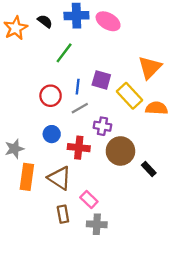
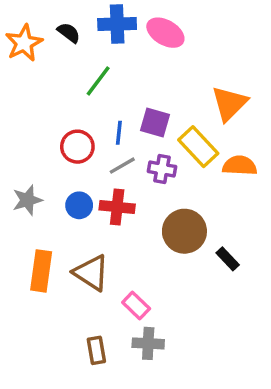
purple cross: (102, 126) -> (162, 169), moved
red cross: (79, 148) -> (117, 207), moved
gray star: (14, 149) -> (27, 200), moved
brown rectangle: (63, 214) -> (96, 350), moved

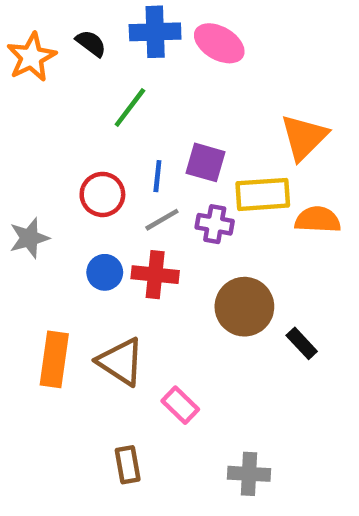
yellow rectangle: (198, 147) -> (263, 194), turned -51
gray star: (27, 200) -> (29, 238), moved
gray cross: (148, 343) -> (249, 474), moved

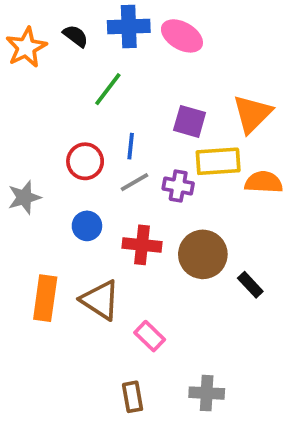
purple square: (205, 162) -> (190, 121), moved
red cross: (155, 275) -> (142, 245), moved
brown rectangle: (128, 465) -> (133, 397), moved

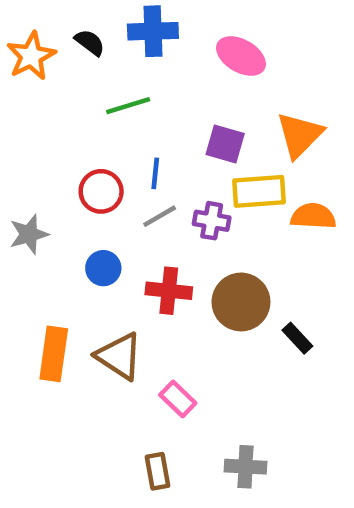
pink ellipse: (182, 36) -> (241, 56), moved
green line: (108, 89) -> (128, 106), turned 36

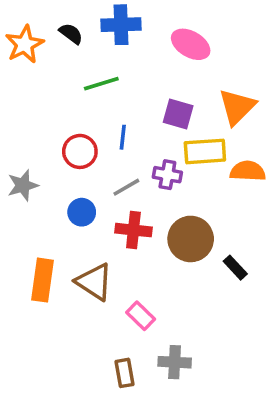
gray line: (160, 216) -> (126, 187), moved
gray cross: (245, 467) -> (175, 362), moved

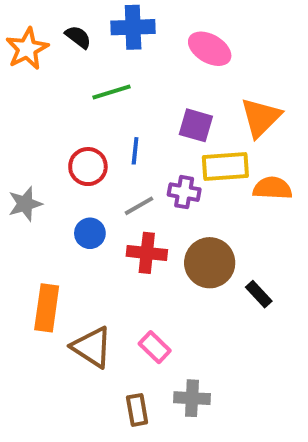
brown triangle: (94, 282) -> (92, 347), moved

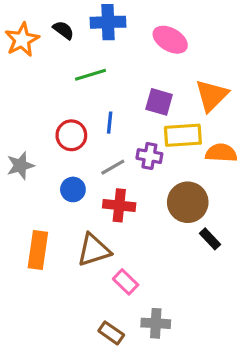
brown circle: (210, 263) -> (188, 202), moved
brown triangle: (92, 347) -> (94, 250), moved, turned -51
brown rectangle: (137, 410) -> (111, 333), turned -45

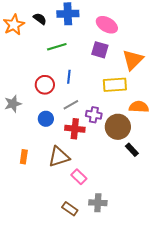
purple square: (159, 102) -> (100, 50), moved
orange semicircle: (221, 153) -> (139, 107), moved
purple cross: (149, 156) -> (94, 115), moved
orange rectangle: (38, 250) -> (24, 157), size x0.6

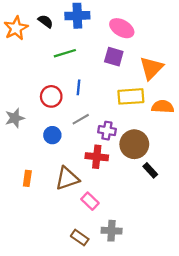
orange semicircle: (139, 107) -> (163, 107), moved
red cross: (75, 129) -> (97, 157), moved

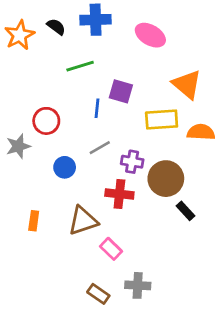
purple square: (114, 57) -> (121, 91), moved
orange triangle: (151, 68) -> (187, 84), turned -35
red circle: (51, 96) -> (46, 121), moved

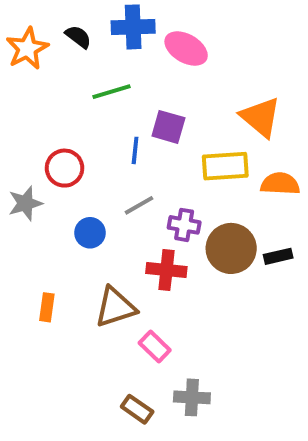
pink ellipse: (150, 35) -> (186, 48), moved
black rectangle: (186, 211) -> (278, 256), moved, turned -60

